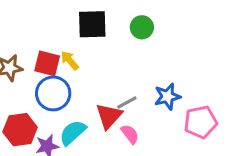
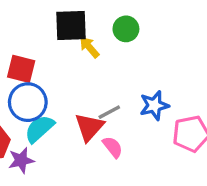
yellow arrow: (70, 60) -> (89, 47), moved
cyan semicircle: (73, 133) -> (39, 129), moved

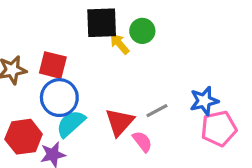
green circle: (126, 29) -> (142, 31), moved
blue star: (154, 105) -> (204, 101), moved
gray line: (109, 112) -> (157, 111), moved

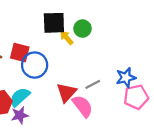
blue circle: (59, 98) -> (35, 65), moved
cyan semicircle: (71, 124) -> (20, 97), moved
pink semicircle: (142, 142) -> (82, 106), size x1.5

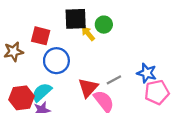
red square: (20, 52) -> (41, 36), moved
blue star: (126, 78) -> (147, 73), turned 30

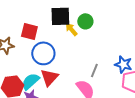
gray line: (114, 80) -> (94, 70), turned -40
red triangle: (88, 88) -> (49, 77), moved

